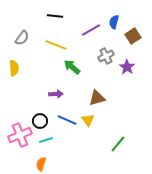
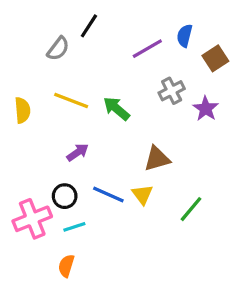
black line: (55, 16) -> (89, 26), turned -63
gray semicircle: (22, 38) -> (58, 49), moved
yellow line: (56, 45) -> (71, 100), moved
purple arrow: (56, 94) -> (78, 152), moved, turned -32
green line: (118, 144) -> (191, 209), moved

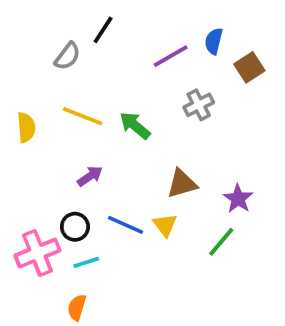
purple star: (206, 109) -> (238, 199), moved

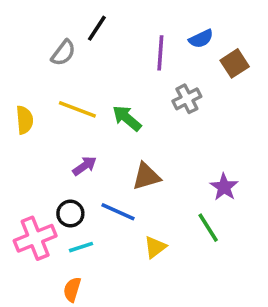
blue semicircle: (214, 41) -> (201, 39), turned -130
purple line: (171, 56) -> (160, 53), turned -56
brown triangle: (182, 184) -> (146, 176), moved
yellow triangle: (165, 225) -> (155, 247), moved, turned 30
green line: (221, 242) -> (208, 228), turned -72

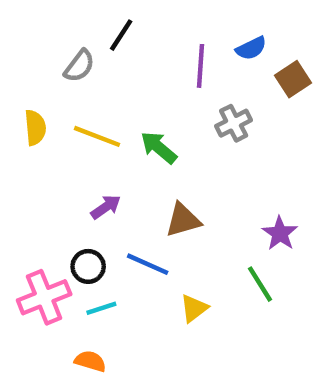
yellow semicircle: (24, 120) -> (35, 128), moved
orange semicircle: (72, 289) -> (90, 361), turned 90

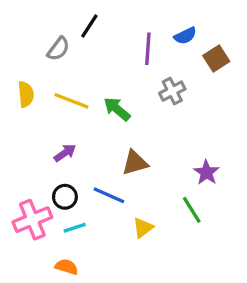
purple arrow: (106, 207) -> (65, 153), moved

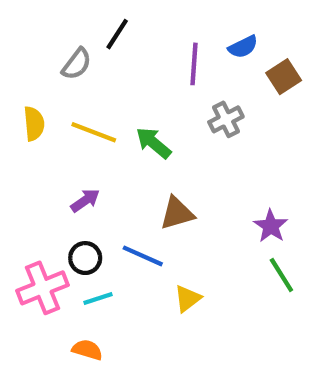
green line: (192, 210) -> (281, 275), moved

